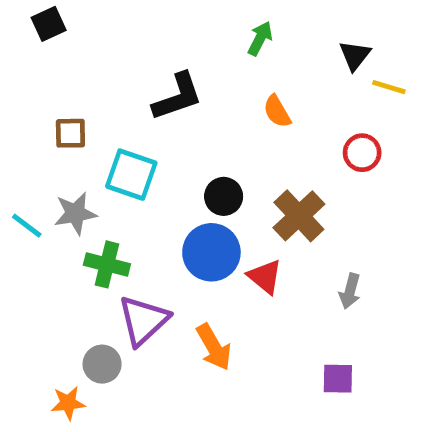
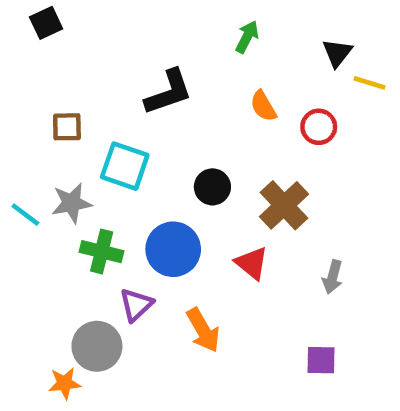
red circle: (362, 153) -> (319, 127), moved
blue circle: (211, 252) -> (173, 249), moved
purple triangle: (143, 320) -> (136, 305), size x0.7
gray circle: (102, 364) -> (97, 346), size x1.4

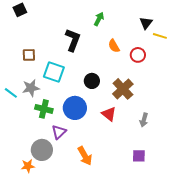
green arrow: (247, 37) -> (99, 19), moved
black L-shape: (169, 92) -> (73, 40), turned -50
orange arrow: (203, 330) -> (85, 156), moved

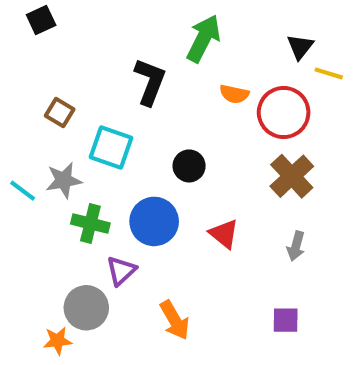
green arrow: (99, 19) -> (203, 38), size x1.6
orange semicircle: (114, 46) -> (234, 94), turned -48
brown square: (29, 55) -> (60, 112), turned 32
red circle: (138, 55) -> (284, 112), size x1.6
brown cross: (123, 89) -> (292, 176), moved

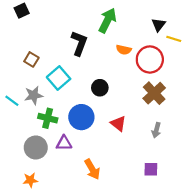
cyan square: (111, 147) -> (59, 78), turned 30
purple triangle: (121, 271) -> (64, 143), turned 42
gray circle: (86, 308) -> (36, 148), moved

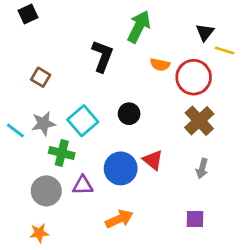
cyan square: (59, 78) -> (83, 121), moved
blue circle: (81, 117) -> (121, 168), moved
orange arrow: (92, 169) -> (119, 219), turned -84

